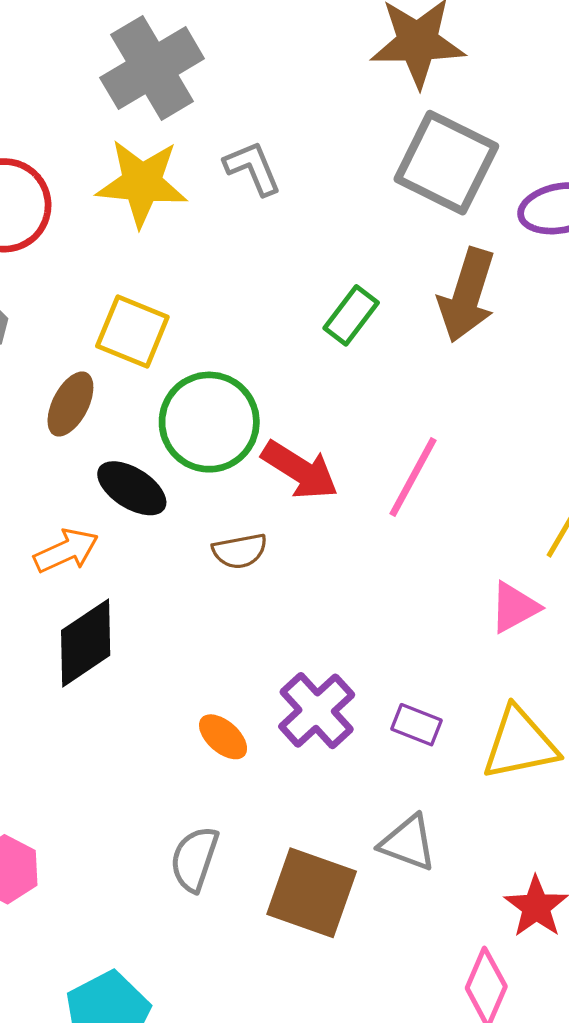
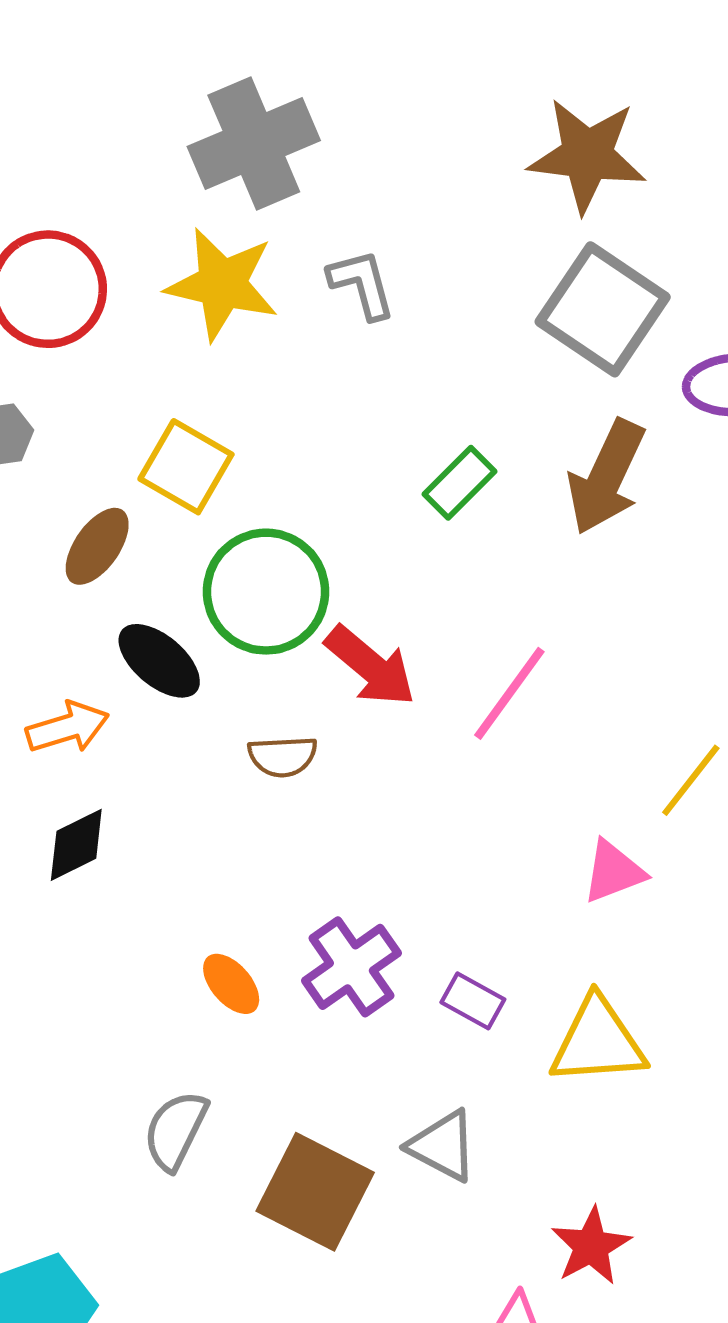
black diamond: (86, 643) -> (76, 845), size x0.7

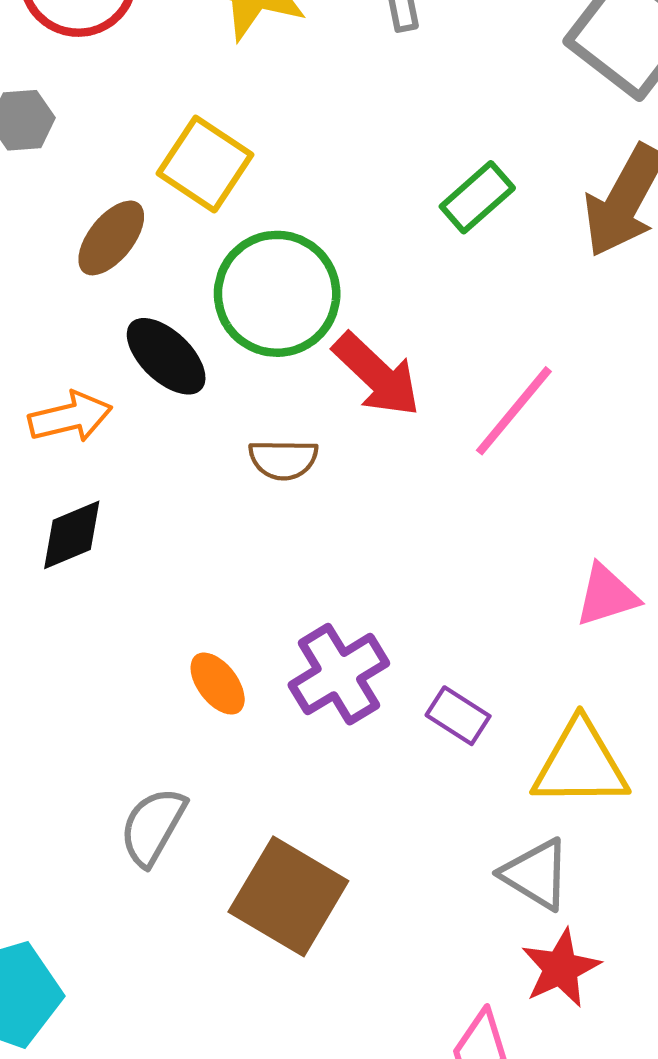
gray triangle: (443, 1146) -> (536, 874), moved

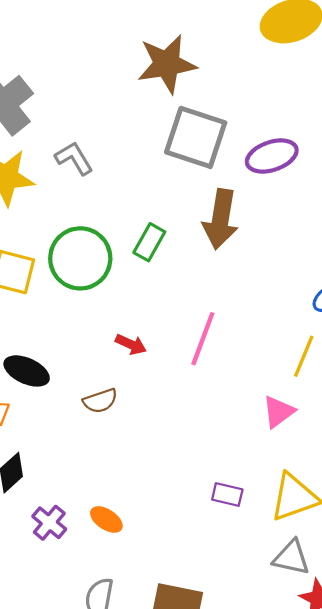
green circle: (277, 294) -> (80, 258), moved
red arrow: (377, 375) -> (131, 344), size x0.6
purple cross: (339, 674) -> (49, 523), moved, size x0.7

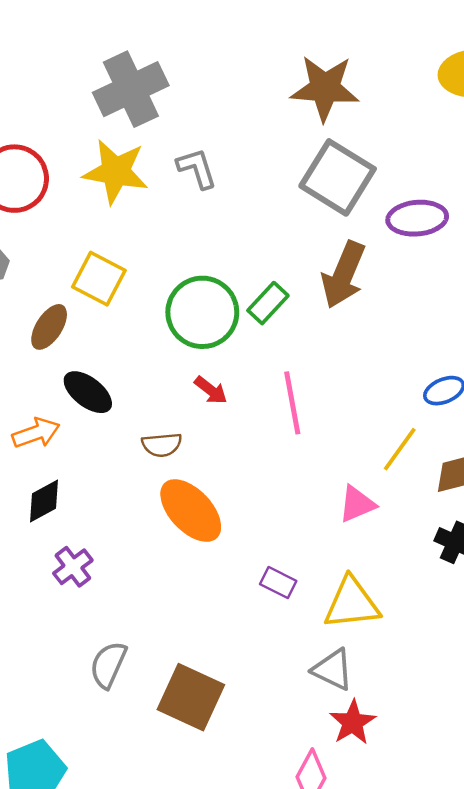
green rectangle: (149, 242) -> (268, 303), moved
green circle: (80, 258) -> (202, 312), moved
pink line: (203, 339) -> (292, 403), turned -44
orange ellipse: (106, 520) -> (191, 511), moved, size x1.8

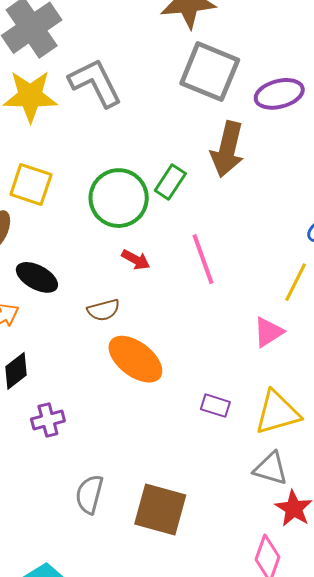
gray L-shape: (197, 168) -> (95, 83), size x1.5
purple cross: (73, 567) -> (48, 420), turned 32

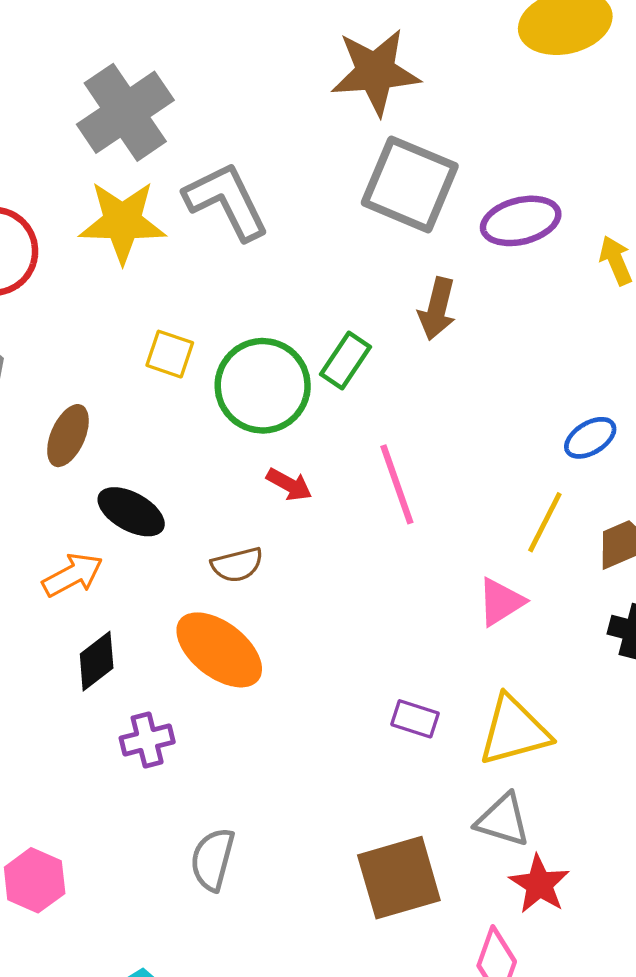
brown arrow: (227, 149) -> (437, 309), size x0.7
yellow square: (31, 185) -> (170, 354), moved, size x0.7
orange ellipse: (135, 359) -> (219, 650), moved
brown square: (160, 509) -> (399, 878), moved, turned -32

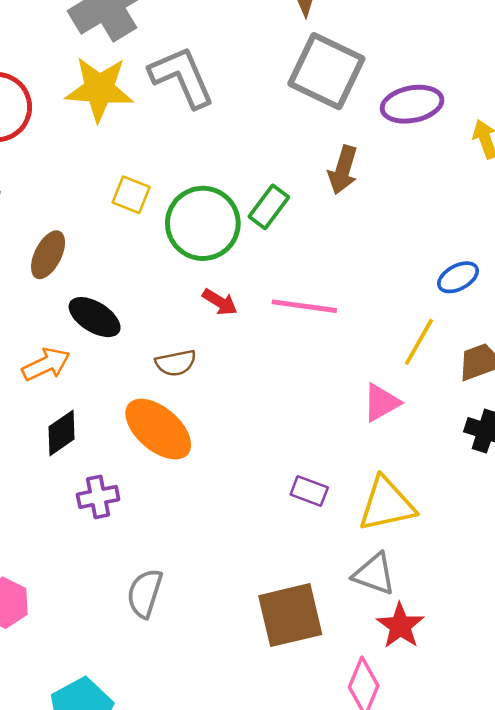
pink line: (397, 484) -> (304, 306), turned -66

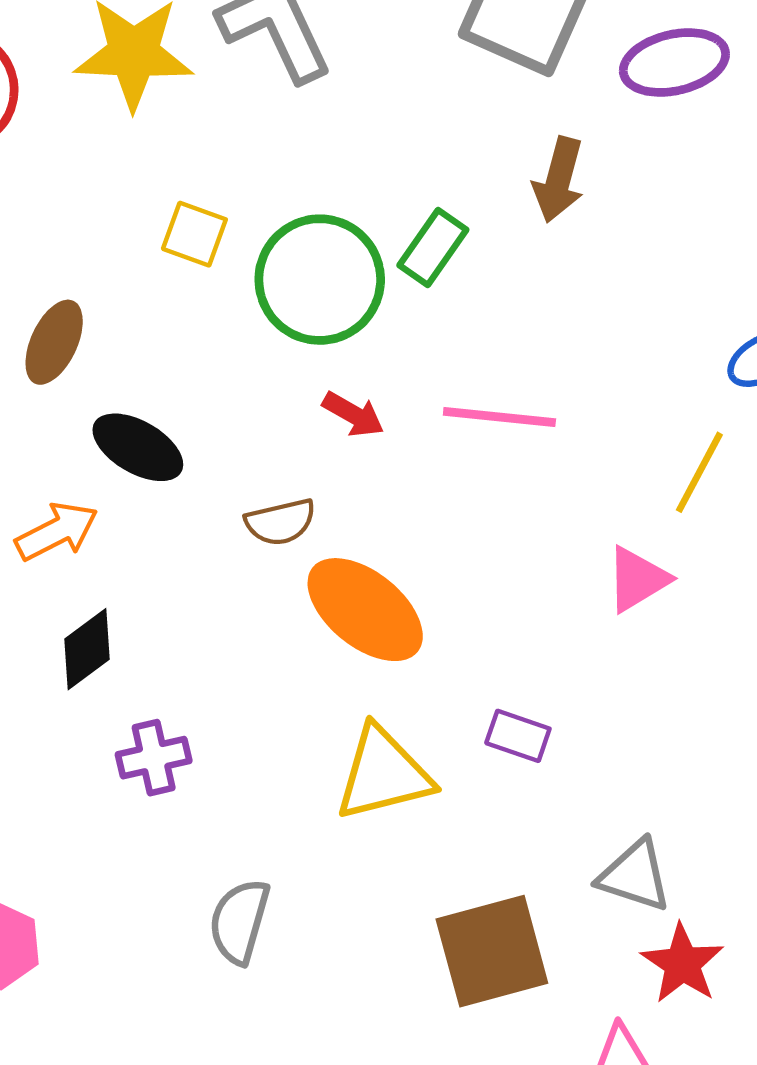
orange ellipse: (158, 429) -> (365, 610), moved
yellow triangle: (387, 504) -> (383, 774), moved

